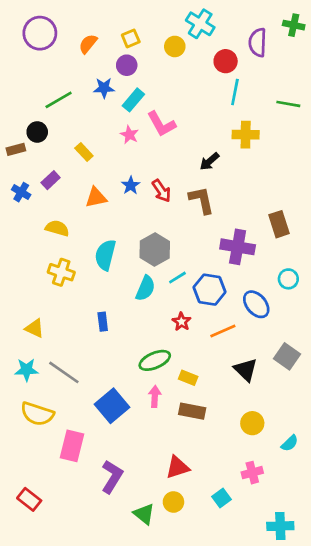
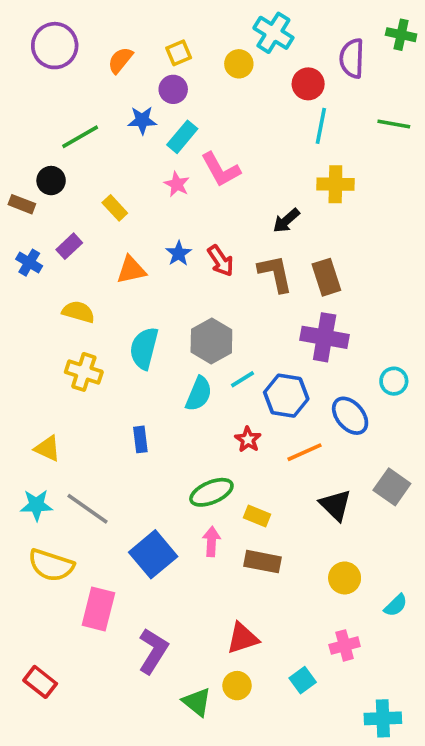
green line: (288, 104) -> (394, 124), moved
brown rectangle: (16, 149) -> (22, 204), turned 36
brown rectangle: (279, 224) -> (326, 277), moved

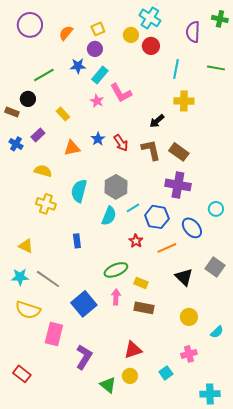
red circle: (308, 84) -> (151, 46), moved
brown rectangle: (326, 277) -> (179, 152), turned -36

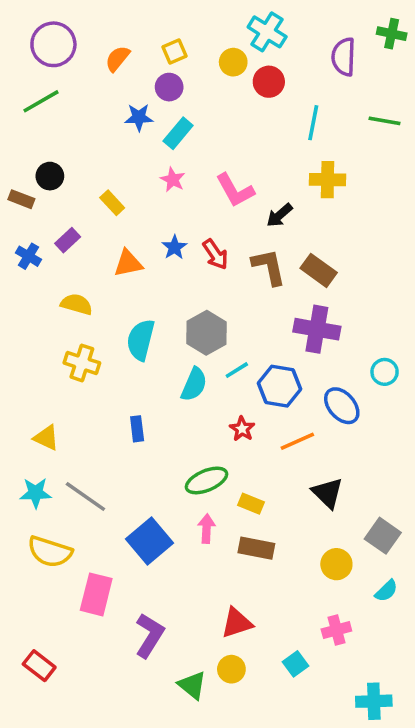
green line: (44, 75) -> (41, 101), moved
pink L-shape: (121, 93) -> (235, 190), moved
gray square: (215, 267) -> (383, 536), moved

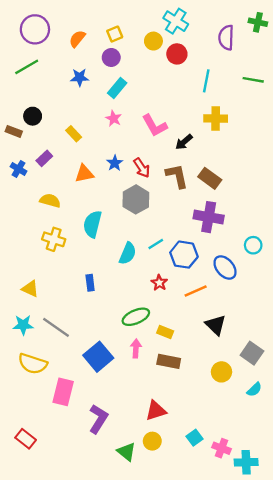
blue star: (139, 117) -> (80, 77), moved
gray hexagon: (207, 333) -> (136, 199), moved
pink cross: (336, 630) -> (221, 448), moved, turned 36

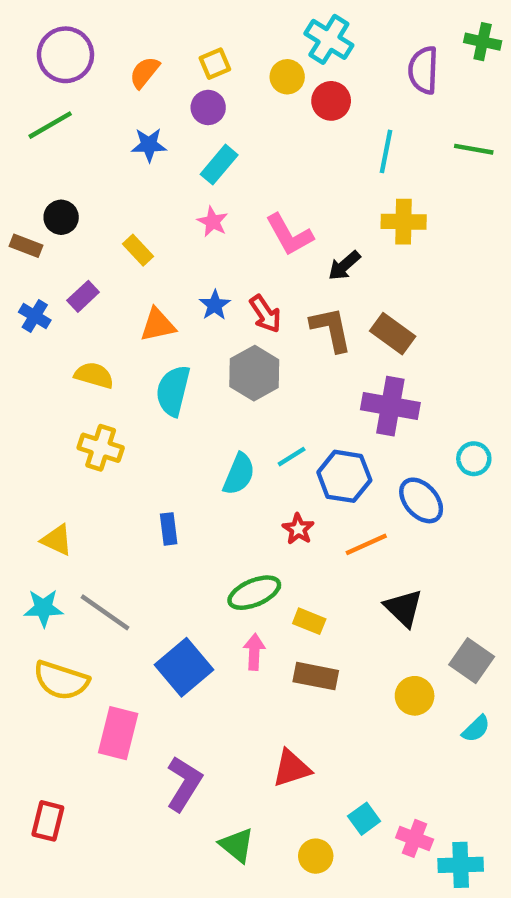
cyan semicircle: (92, 224) -> (173, 391), moved
red rectangle: (26, 439) -> (48, 821), turned 66
yellow circle: (152, 441) -> (316, 856), moved

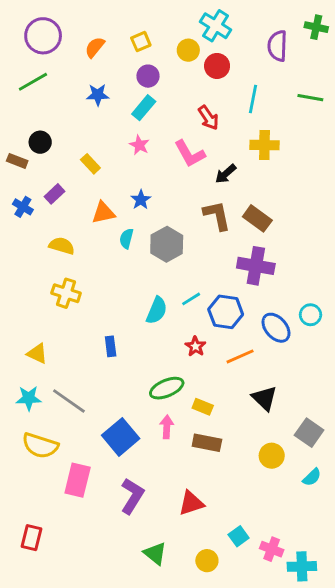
purple circle: (208, 107) -> (148, 76), moved
red arrow: (265, 314) -> (208, 118), moved
cyan semicircle: (173, 391) -> (126, 239), moved, size x0.6
cyan circle: (474, 459) -> (310, 315), moved
purple L-shape: (184, 784) -> (132, 496), moved

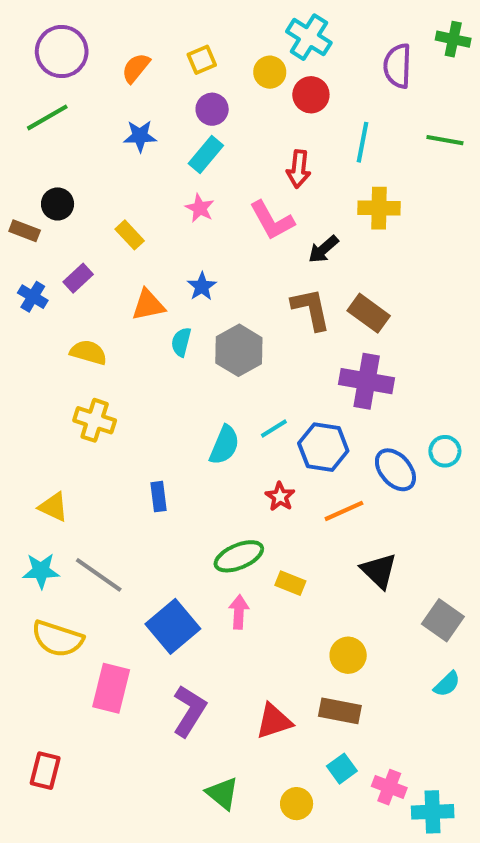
red arrow: (208, 118) -> (299, 169), turned 40
brown rectangle: (207, 443) -> (340, 711), moved
yellow circle: (272, 456) -> (348, 655), moved

